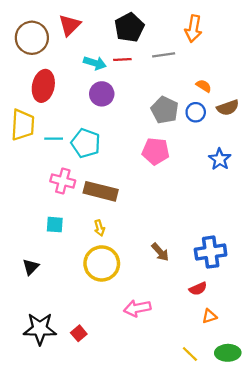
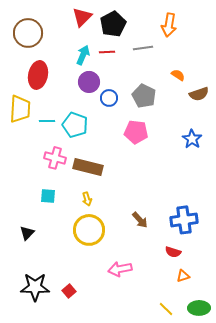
red triangle: (70, 25) -> (82, 17), moved
cyan arrow: (95, 63) -> (83, 55), turned -84
blue circle: (196, 112) -> (109, 98), moved
red semicircle: (198, 289) -> (173, 252), turned 42

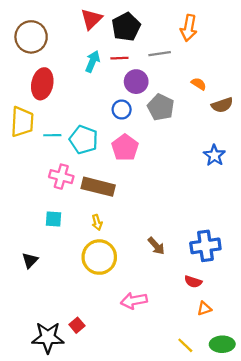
purple circle: (89, 82) -> (136, 82), moved
pink pentagon: (136, 132) -> (125, 148), moved, turned 30
black star: (35, 287) -> (48, 338), moved

